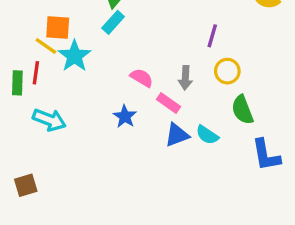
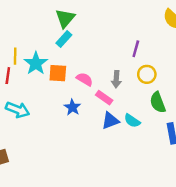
orange square: (58, 27) -> (58, 73), moved
yellow line: (46, 46) -> (15, 56), turned 56

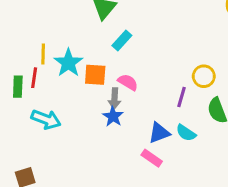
cyan rectangle: (64, 39) -> (122, 41), moved
purple line: (136, 49) -> (181, 97), moved
gray arrow: (116, 79) -> (115, 99), moved
pink rectangle: (104, 98) -> (152, 158), moved

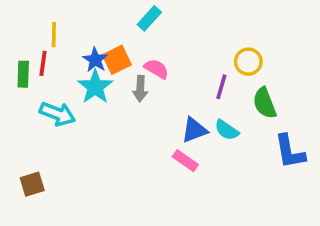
cyan star: (68, 63) -> (95, 87), moved
orange square: (95, 75) -> (117, 60), turned -30
blue star: (113, 116) -> (95, 60), moved

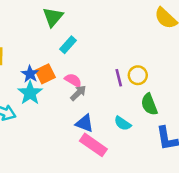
purple line: (221, 87) -> (119, 78), moved, turned -30
gray arrow: (140, 89) -> (78, 93), moved, turned -138
blue triangle: (194, 130) -> (85, 123), moved, turned 42
pink rectangle: (185, 161) -> (93, 145), size x1.5

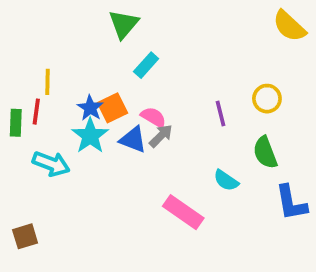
yellow circle: (138, 75) -> (267, 99), moved
blue triangle: (85, 123) -> (133, 140), moved

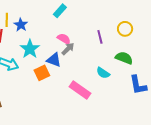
blue star: (90, 108) -> (21, 25), moved
orange square: (113, 108) -> (42, 73), moved
blue triangle: (133, 140) -> (54, 60), moved
green semicircle: (265, 153) -> (124, 58), turned 132

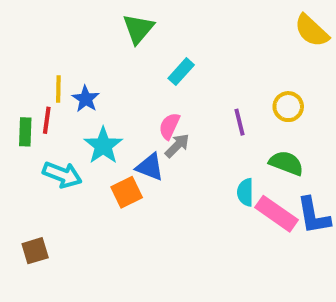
cyan rectangle: (60, 11) -> (181, 72), moved
pink semicircle: (64, 39) -> (169, 126), turned -96
cyan semicircle: (103, 73) -> (245, 192), turned 56
pink rectangle: (80, 90) -> (277, 214), moved

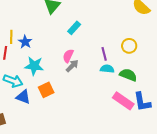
cyan star: (103, 146) -> (34, 66), turned -30
blue triangle: (150, 167) -> (23, 97), moved
cyan semicircle: (245, 192) -> (107, 69), moved, turned 96

